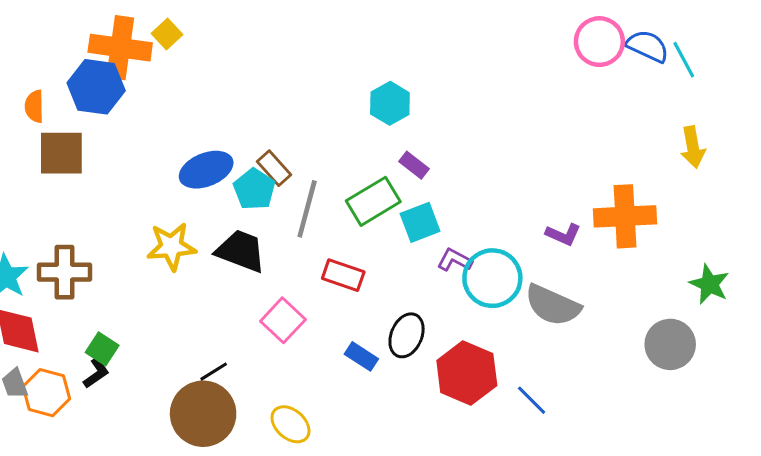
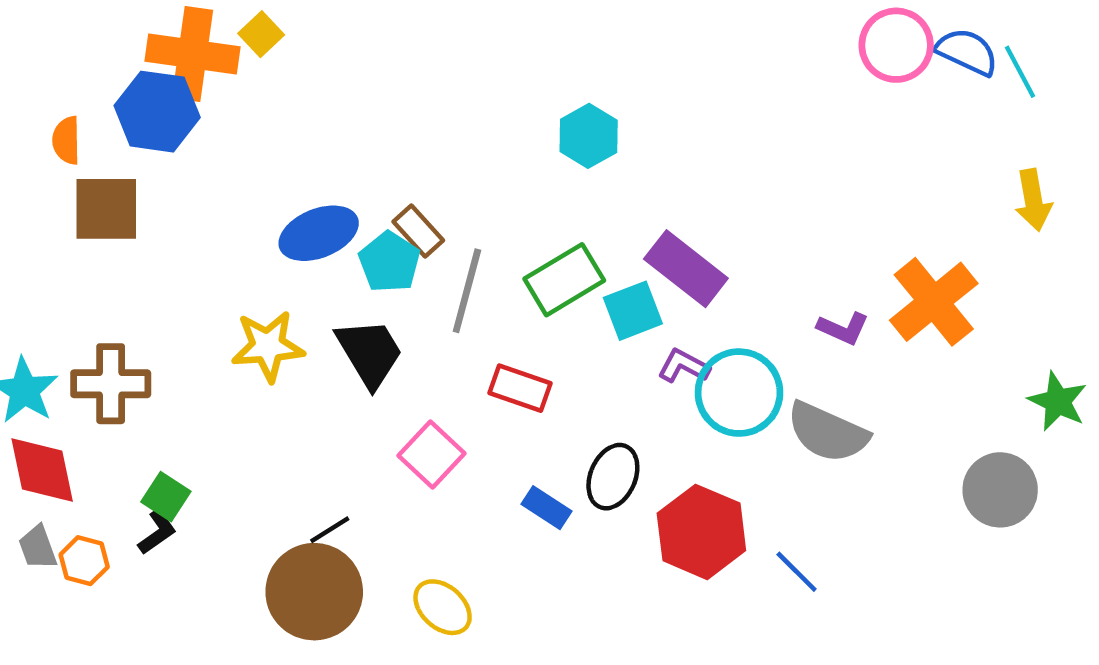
purple rectangle: (414, 165) -> (686, 269), moved, size x1.8
orange cross: (625, 216) -> (934, 302), turned -36
black trapezoid: (241, 251) -> (370, 353), turned 38
orange hexagon: (46, 393) -> (84, 561), size x0.7

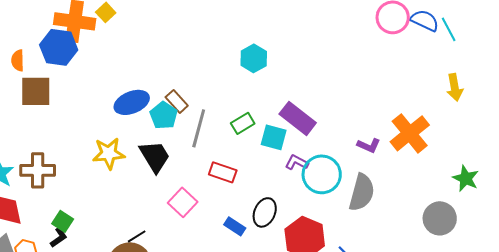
green rectangle: (564, 280) -> (243, 123), size x0.7
cyan square: (633, 311) -> (274, 137), turned 36
gray semicircle: (828, 432) -> (362, 192), turned -99

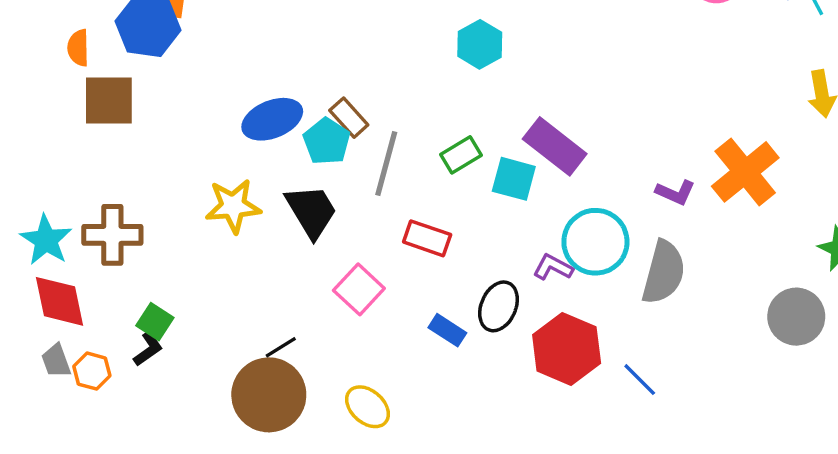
purple L-shape: (297, 162) -> (553, 267), moved

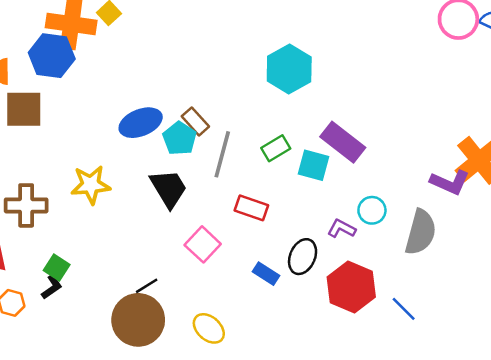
cyan hexagon: (480, 44) -> (289, 69), size x1.4
purple L-shape: (675, 192) -> (450, 182), moved, size x1.4
yellow star: (233, 206) -> (91, 185), moved
cyan circle: (595, 242) -> (372, 210), size x0.6

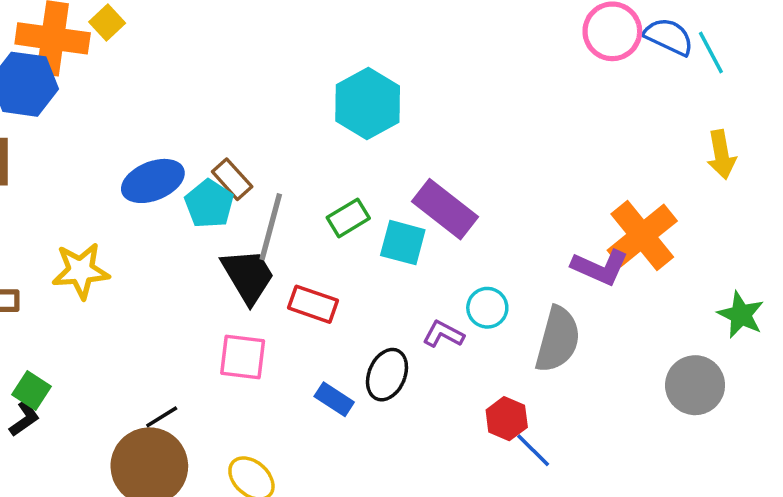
black trapezoid: (169, 188) -> (248, 276), moved
pink square: (203, 244) -> (243, 357), turned -36
red hexagon: (351, 287) -> (507, 419), moved, size x0.6

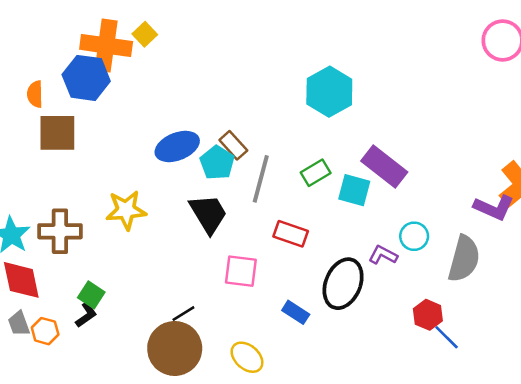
black trapezoid: (248, 276) -> (208, 214), moved
black ellipse: (387, 375) -> (343, 284), size x1.4
blue rectangle: (334, 399) -> (296, 312), moved

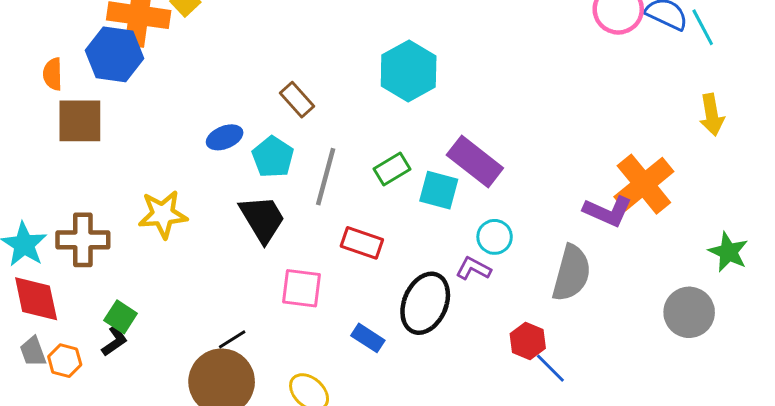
brown rectangle: (233, 145) -> (297, 100), moved
blue ellipse: (177, 146) -> (225, 137), size x0.7
cyan circle: (414, 236) -> (495, 237), moved

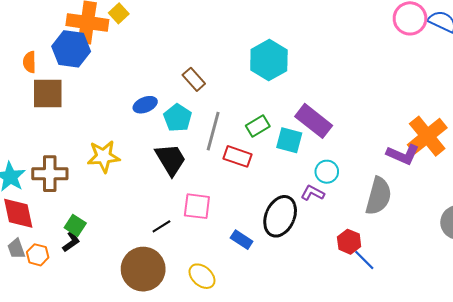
red rectangle: (362, 243) -> (237, 156), moved
black line: (232, 339) -> (161, 226), moved

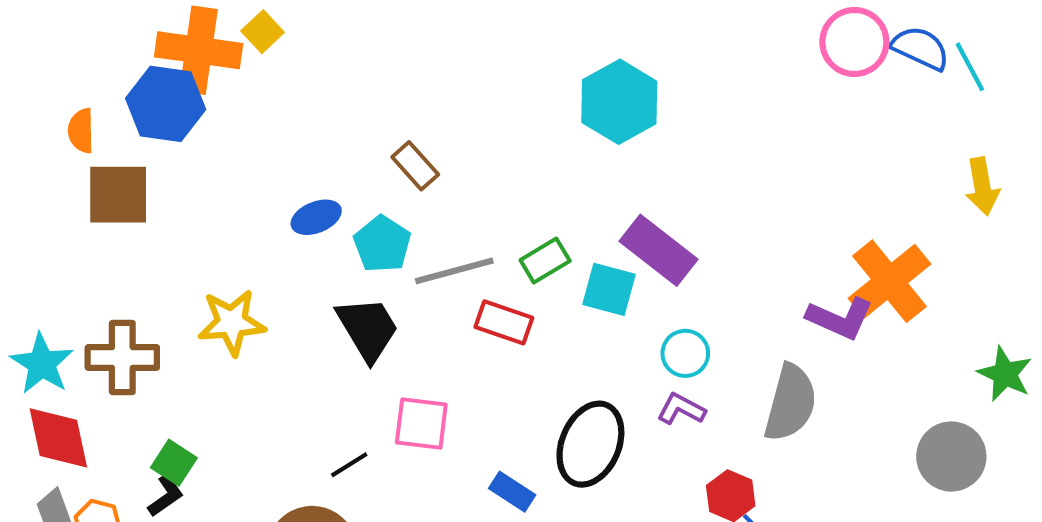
cyan hexagon: (269, 60) -> (619, 102), moved
gray line: (213, 131) -> (454, 271), turned 60
purple L-shape: (313, 193) -> (681, 409), moved

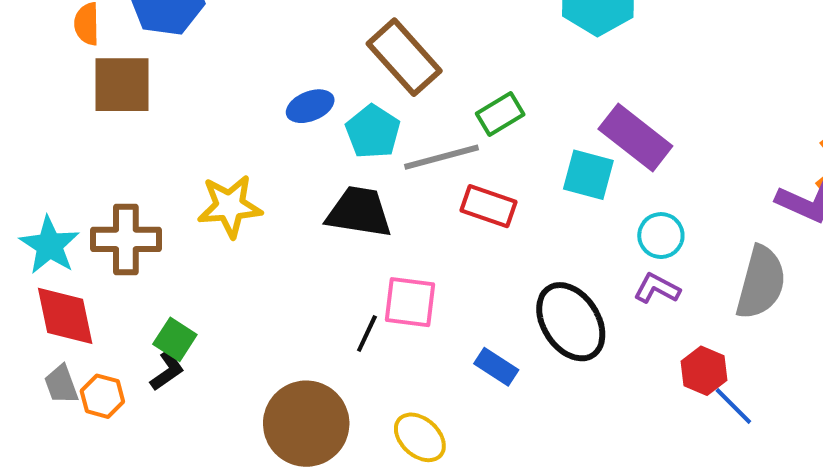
brown rectangle: (415, 166) -> (404, 57), size x1.6
green rectangle: (545, 261) -> (500, 114), moved
black trapezoid: (368, 329) -> (359, 212), turned -50
black ellipse: (590, 444) -> (571, 322), turned -56
black line: (349, 465) -> (367, 333), moved, turned -33

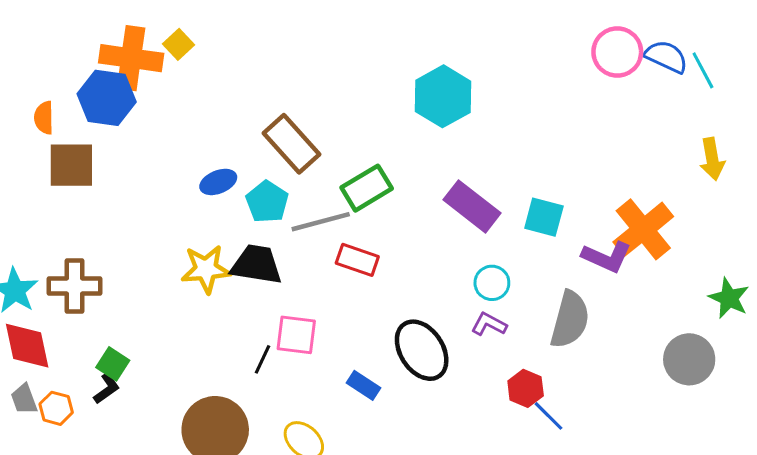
green rectangle: (500, 114) -> (367, 188), size x1.4
cyan square: (588, 175) -> (544, 217), moved
yellow star: (230, 206) -> (206, 269), moved

